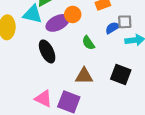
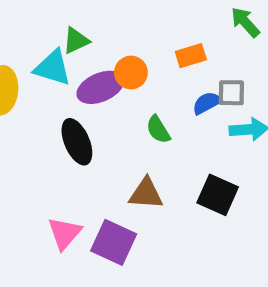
pink triangle: (43, 99) -> (64, 233), turned 42

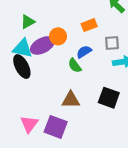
cyan triangle: (53, 68) -> (23, 48), moved
blue semicircle: (207, 103) -> (84, 52), moved
black ellipse: (77, 142) -> (22, 67), moved

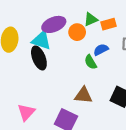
green triangle: (28, 22) -> (91, 19), moved
purple ellipse: (42, 45) -> (54, 24), moved
pink triangle: (29, 124) -> (26, 112), moved

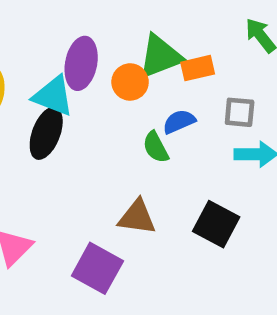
green triangle: (91, 19) -> (160, 56), size x1.5
purple ellipse: (54, 24) -> (81, 63), turned -60
black ellipse: (39, 58) -> (46, 133), turned 40

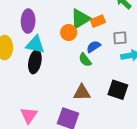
purple ellipse: (81, 63) -> (28, 21), moved

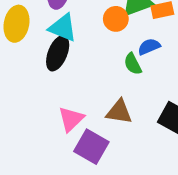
pink triangle: (29, 115) -> (71, 119), moved

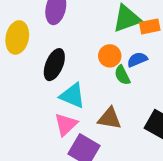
orange circle: (116, 19) -> (110, 56), moved
cyan triangle: (63, 28) -> (72, 96), moved

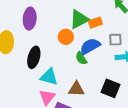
orange circle: (110, 56) -> (66, 37), moved
blue semicircle: (137, 60) -> (90, 46), size x1.5

